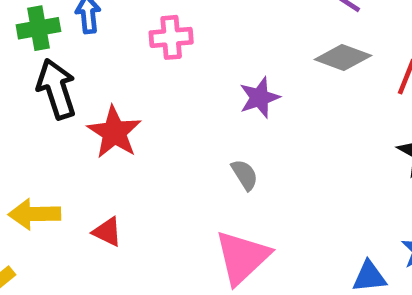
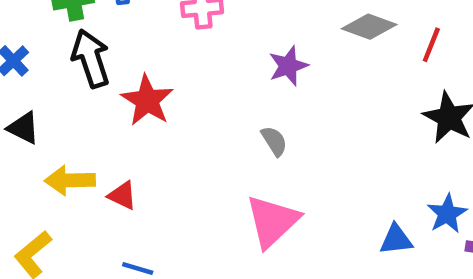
red triangle: (107, 232) -> (122, 195), moved

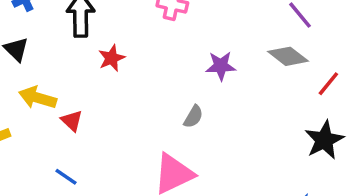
red star: (147, 100) -> (112, 58), size x0.7
gray semicircle: (274, 141) -> (193, 117), turned 45

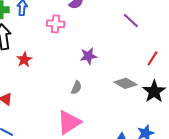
gray diamond: (288, 56) -> (125, 83), moved

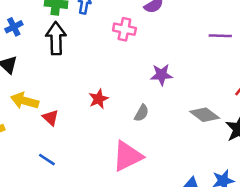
purple line: (131, 21) -> (220, 36), turned -48
red star: (24, 60) -> (99, 99), moved

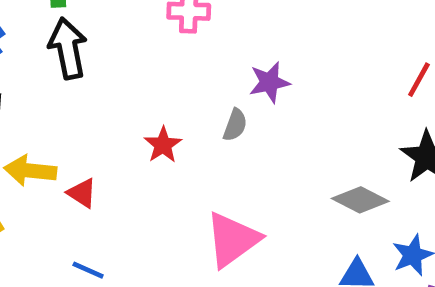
gray semicircle: (142, 113) -> (235, 125), moved
gray diamond: (205, 115) -> (360, 200), moved

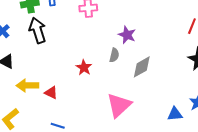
purple star: (269, 82) -> (127, 35), turned -30
gray diamond: (360, 200) -> (142, 67), moved, turned -50

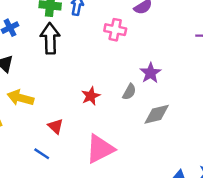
red triangle: (51, 93) -> (56, 126), moved
pink triangle: (119, 105) -> (100, 149), moved

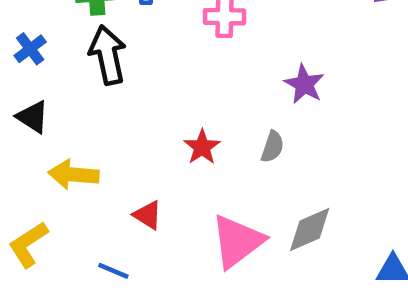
gray semicircle: (129, 92) -> (272, 147), moved
gray diamond: (157, 114) -> (310, 229), moved
blue line: (42, 154) -> (113, 271), moved

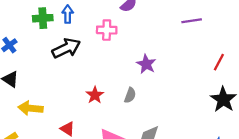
black arrow: (108, 55) -> (66, 48), moved, turned 76

